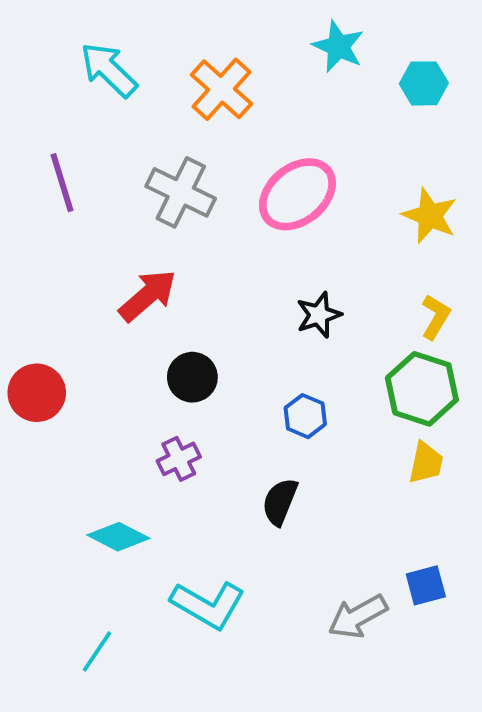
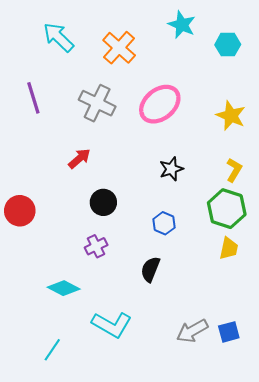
red arrow: (148, 295) -> (79, 158), size x0.7
blue square: (426, 585) -> (229, 332), moved

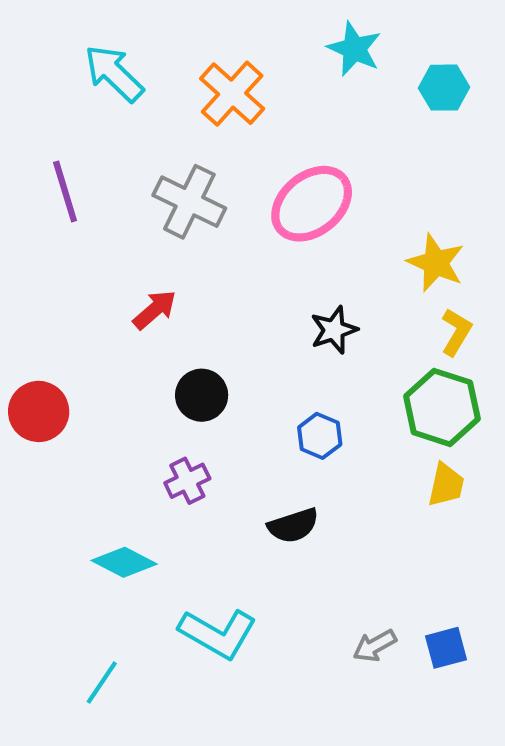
yellow star: (231, 116) -> (436, 263), moved
black semicircle: (150, 269) -> (293, 526), turned -130
gray arrow: (192, 331) -> (375, 646), size x0.7

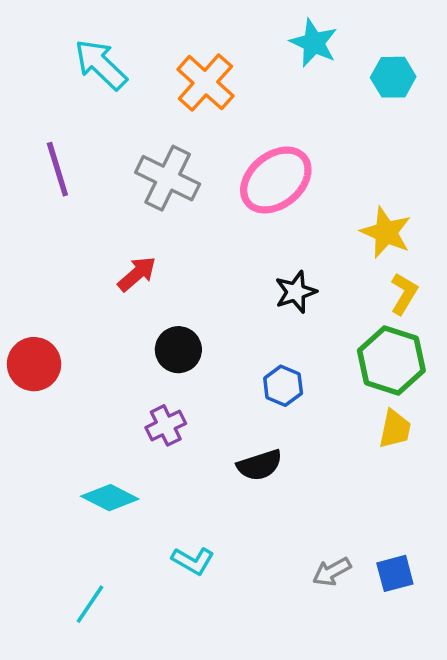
cyan L-shape: (218, 634) -> (193, 561), size x0.6

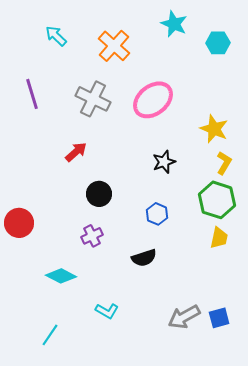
cyan arrow: (101, 65) -> (56, 36), size x0.7
red circle: (34, 364) -> (19, 223), moved
gray arrow: (332, 572) -> (184, 317), size x1.5

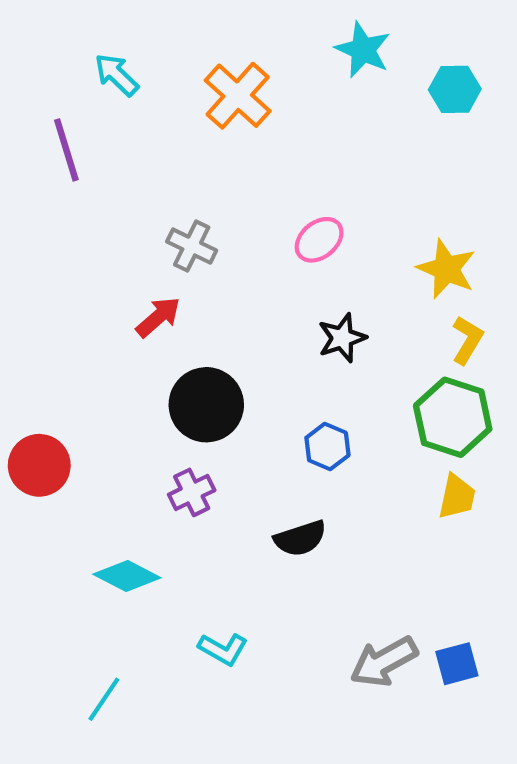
purple line: (32, 94) -> (66, 150), moved
gray cross: (93, 99) -> (192, 246), moved, size x0.7
pink ellipse: (153, 100) -> (319, 240), moved, size x0.6
black circle: (99, 194) -> (206, 405), size x1.4

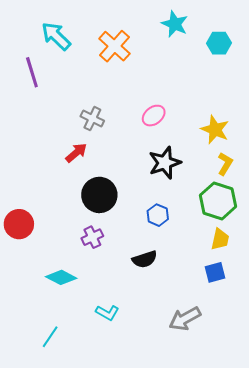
cyan arrow: (116, 75) -> (56, 36), size x1.4
black star: (342, 338) -> (165, 163), size x1.4
blue square: (457, 664) -> (215, 272), moved

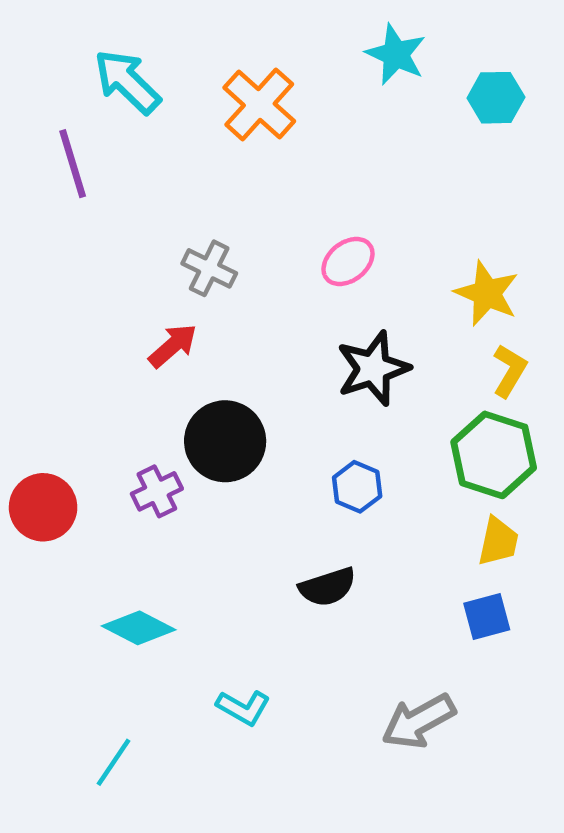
purple cross: (92, 237) -> (157, 491), moved

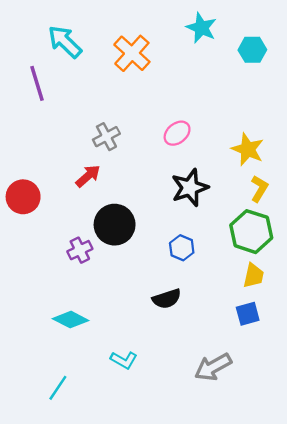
gray cross: (209, 268) -> (106, 137), turned 36
red circle: (43, 507) -> (23, 197), moved

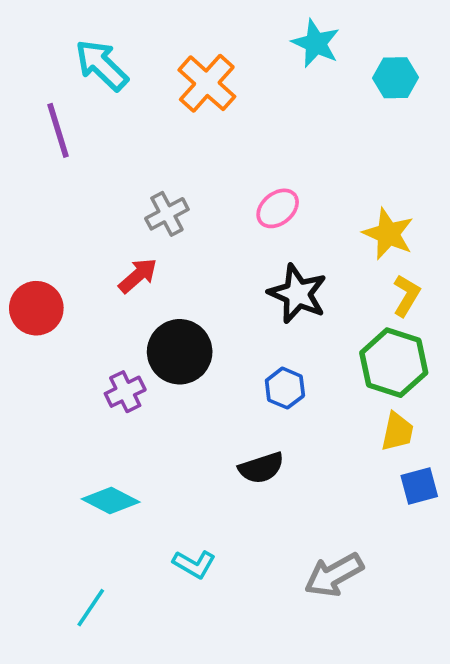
black star: (190, 188) -> (298, 294), turned -30
blue square: (248, 314) -> (419, 486), moved

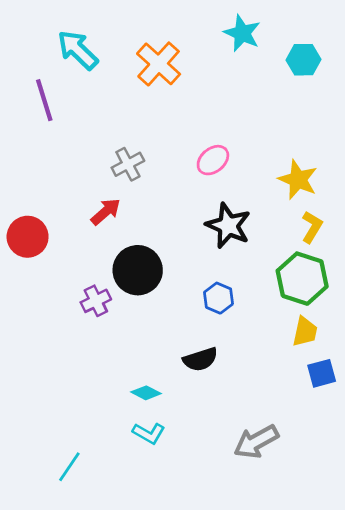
cyan diamond: (111, 501) -> (146, 393), moved, size x0.7

